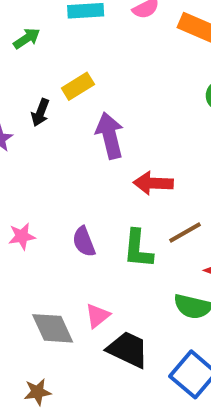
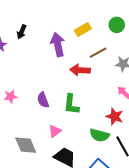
yellow rectangle: (78, 86) -> (83, 29), moved
brown line: (185, 232) -> (98, 53), moved
pink triangle: (98, 316) -> (55, 131), moved

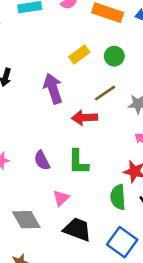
green circle: (117, 25) -> (114, 56), moved
yellow rectangle: (83, 29) -> (79, 55), moved
green semicircle: (99, 135) -> (118, 197), turned 78

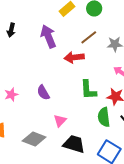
green L-shape: (78, 162) -> (88, 90), moved
gray diamond: (26, 220) -> (34, 139), turned -35

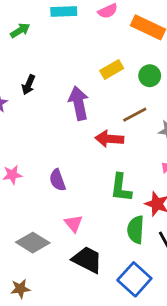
pink triangle: (60, 121) -> (74, 223), turned -32

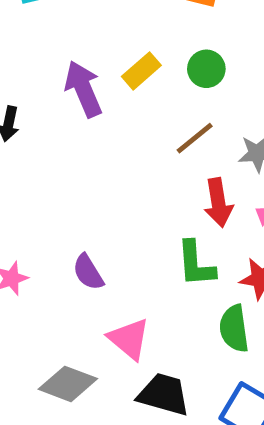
purple arrow: (79, 103) -> (83, 89), moved
red arrow: (109, 139) -> (218, 203), moved, turned -92
pink triangle: (74, 223) -> (129, 339), size x1.4

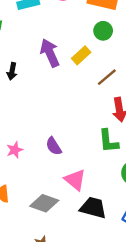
green circle: (206, 69) -> (103, 31), moved
yellow rectangle: (141, 71) -> (81, 55), moved

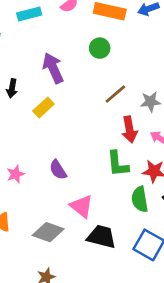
green circle: (103, 31) -> (100, 48), moved
yellow rectangle: (81, 55) -> (43, 107), moved

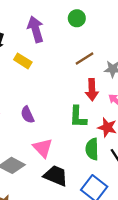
yellow rectangle: (43, 107) -> (23, 61), turned 66

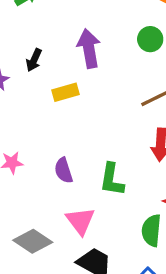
yellow rectangle: (23, 61) -> (65, 92), turned -54
green L-shape: (78, 117) -> (112, 180), moved

